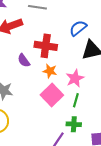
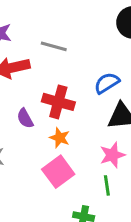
pink star: (75, 78) -> (112, 155), moved
green line: (76, 100) -> (107, 185), moved, turned -32

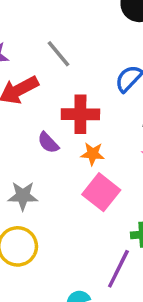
gray line: (54, 46) -> (59, 54), turned 50

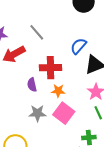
purple semicircle: (48, 143) -> (32, 85), turned 32
gray star: (23, 196) -> (37, 113), moved

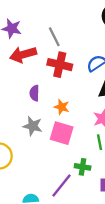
red cross: (50, 68) -> (60, 65), moved
pink square: (64, 113) -> (62, 133), turned -35

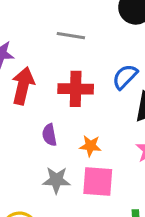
gray line: (54, 37) -> (71, 36), moved, turned -42
red arrow: (23, 54) -> (23, 86), turned 130

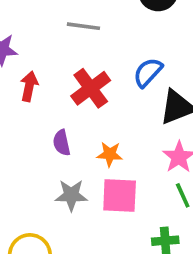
red arrow: (23, 86) -> (29, 86), size x0.7
red cross: (76, 89) -> (91, 88), turned -36

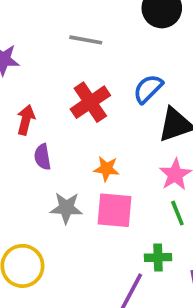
red arrow: (29, 86) -> (26, 120), moved
purple semicircle: (62, 143) -> (43, 157), moved

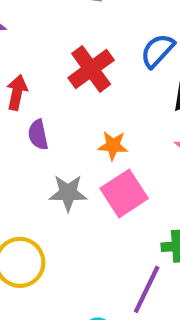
pink square: (114, 210) -> (124, 193), turned -36

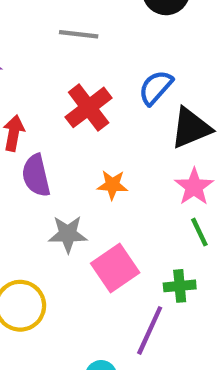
purple semicircle: (38, 135) -> (36, 176), size x1.4
pink square: (124, 193) -> (115, 268), moved

